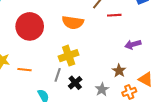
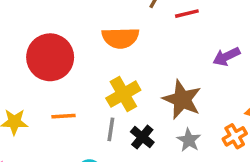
orange line: (24, 70) -> (64, 116), moved
brown star: (119, 71) -> (182, 100), moved, size x1.6

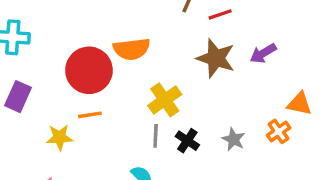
orange semicircle: (120, 38) -> (132, 49), moved
brown star: (182, 100) -> (216, 58), moved
orange line: (64, 116) -> (90, 115), moved

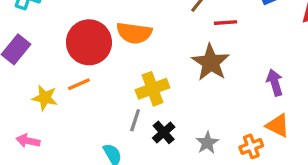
purple arrow: (263, 53) -> (275, 83), moved, turned 90
orange line: (90, 115) -> (79, 84), turned -30

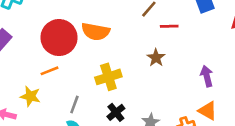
brown star: (211, 62) -> (156, 58), size x0.6
yellow star: (45, 98) -> (30, 96), moved
gray line: (135, 120) -> (74, 104), moved

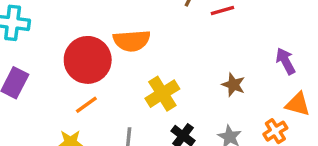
brown star: (156, 58) -> (233, 85), moved

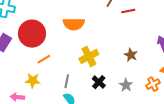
red circle: (88, 60) -> (32, 34), moved

